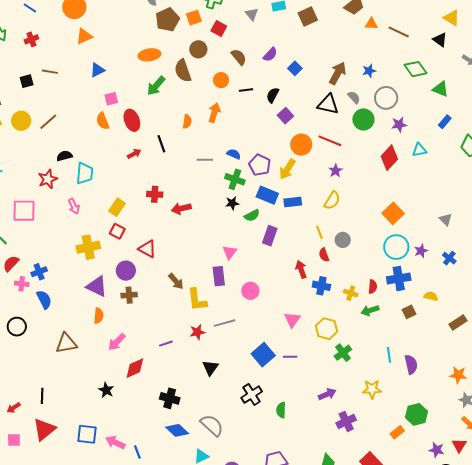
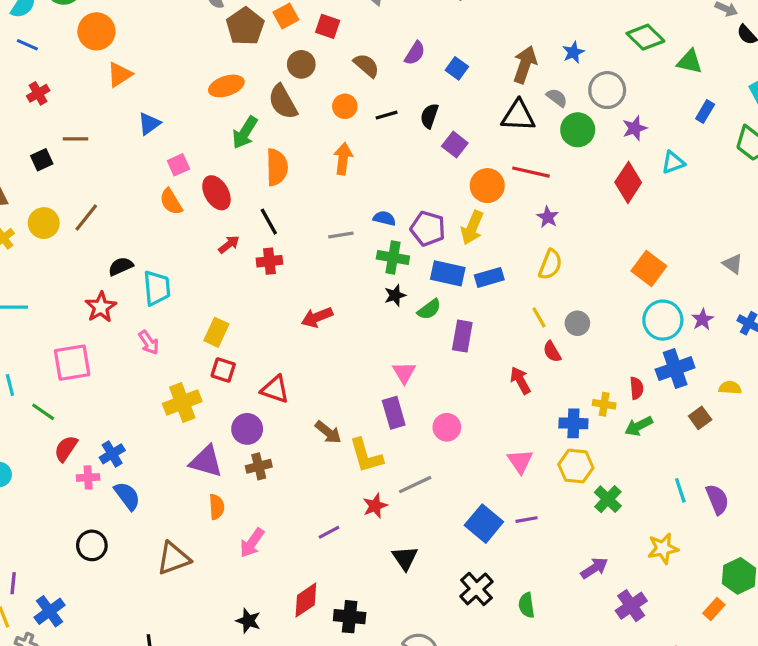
orange semicircle: (187, 122) -> (277, 167), moved, size x1.6
red cross: (155, 194) -> (269, 261), moved
blue cross: (321, 286) -> (573, 423), moved
red diamond: (135, 368) -> (306, 600), moved

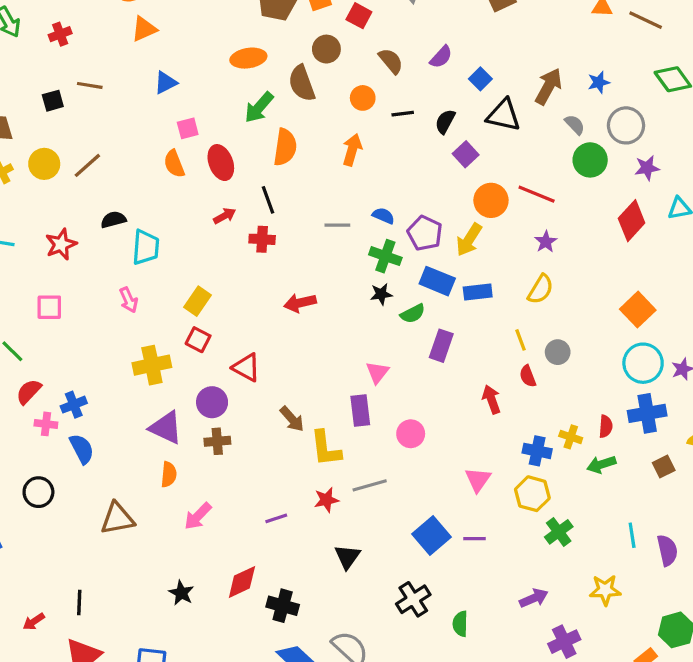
black triangle: (518, 116) -> (504, 115), moved
red star: (101, 307) -> (61, 244), moved
pink square: (72, 363) -> (49, 307), size x0.7

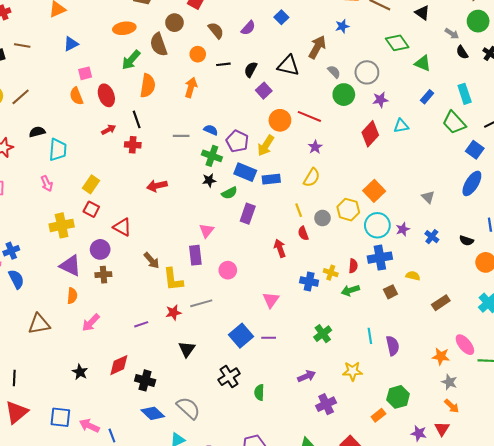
blue square: (480, 79) -> (281, 17), moved
blue star: (599, 82) -> (342, 26), moved
yellow hexagon: (532, 494) -> (348, 210), moved

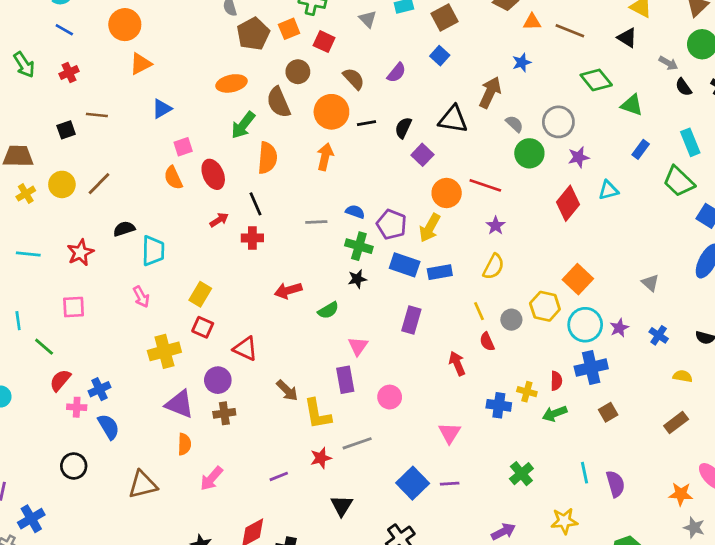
orange circle: (198, 54) -> (331, 112), size x1.6
green semicircle: (229, 193) -> (328, 310), moved
yellow semicircle: (413, 276) -> (683, 376), moved

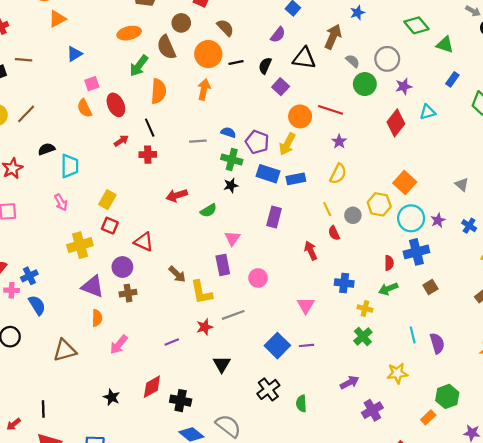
purple semicircle: (396, 73) -> (278, 35), moved
yellow cross: (527, 392) -> (365, 309), moved

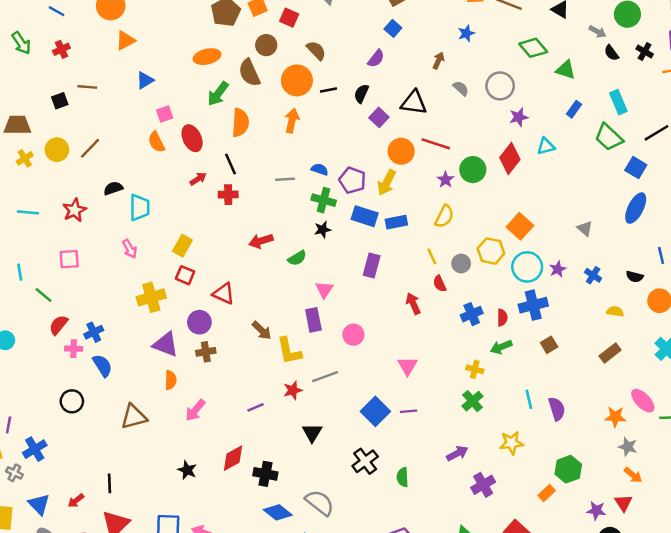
brown arrow: (333, 37) -> (438, 61), size x0.6
black triangle: (304, 58) -> (414, 103), moved
green circle: (365, 84) -> (473, 170), moved
blue cross: (344, 283) -> (472, 314), moved, turned -30

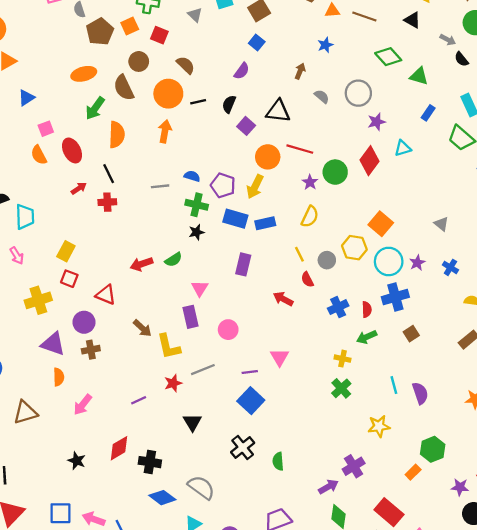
red arrow: (261, 241) -> (141, 264), moved
red arrow: (413, 304) -> (283, 299), turned -36
purple line: (408, 411) -> (250, 372), moved
purple arrow: (457, 453) -> (328, 487), moved

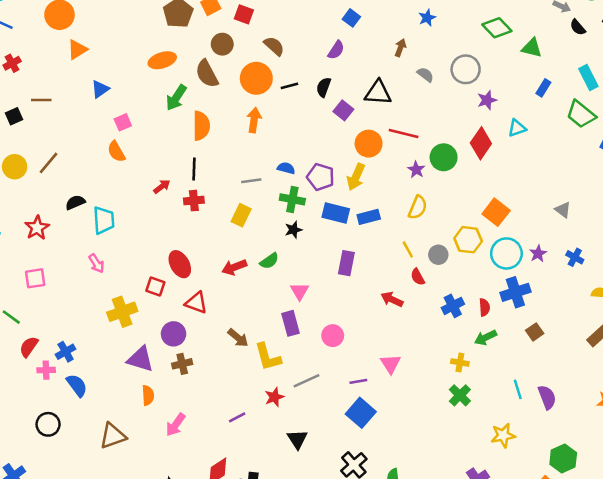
red ellipse: (72, 151) -> (180, 264), moved
black line: (109, 174) -> (194, 169), turned 30
yellow rectangle: (66, 251) -> (241, 215), moved

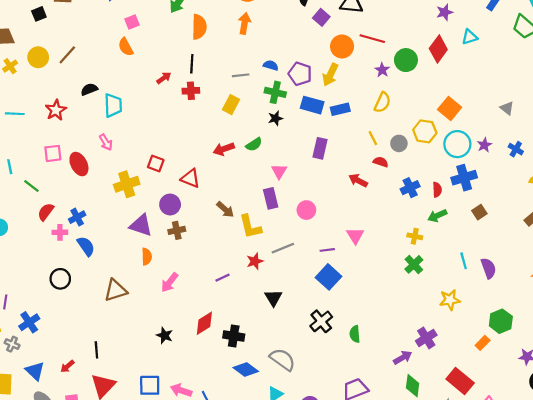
red ellipse: (180, 264) -> (79, 164), moved
red semicircle: (418, 277) -> (381, 162), turned 136

